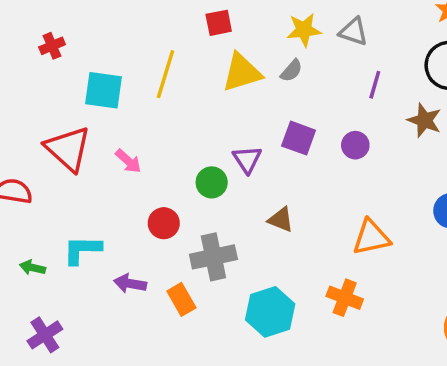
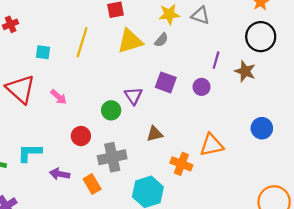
purple line: (375, 85) -> (216, 60), moved
cyan square: (103, 90) -> (43, 52), size x0.6
brown triangle: (281, 220) -> (155, 134), turned -36
orange cross: (345, 298) -> (181, 164), moved

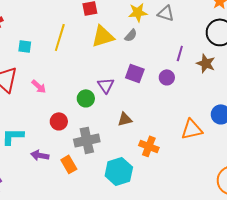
orange triangle: (212, 145) -> (192, 129), moved

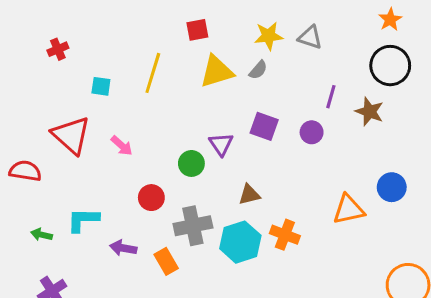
cyan hexagon: (119, 171) -> (240, 242), moved

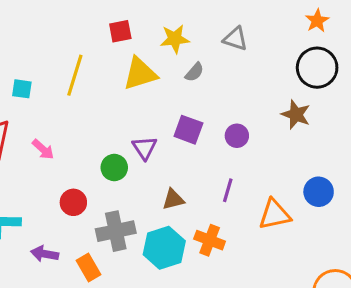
yellow star: (269, 36) -> (175, 39), moved
gray semicircle: (258, 70) -> (194, 72), moved
purple line: (331, 97) -> (228, 190), moved

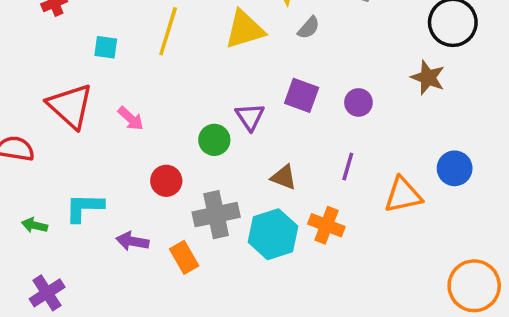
brown triangle: (173, 199) -> (284, 177), turned 35

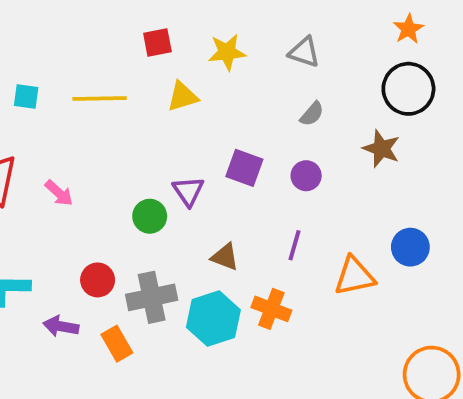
gray semicircle: (309, 28) -> (312, 114), moved
yellow triangle: (245, 30) -> (183, 97), size x0.7
yellow line: (168, 31) -> (100, 98), turned 72
cyan square: (106, 47) -> (26, 97), moved
red circle: (166, 181) -> (98, 280), moved

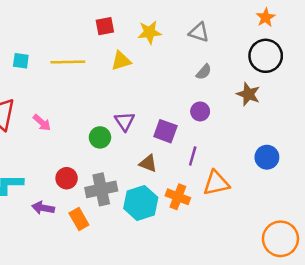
purple square: (244, 168) -> (165, 131), moved
orange triangle: (354, 276) -> (216, 183), moved

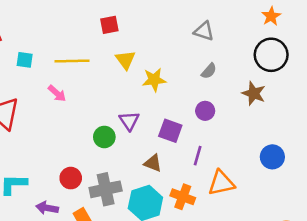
yellow star: (149, 32) -> (154, 80), moved
yellow triangle: (121, 61) -> (125, 60), turned -50
pink arrow: (42, 123) -> (57, 93), moved

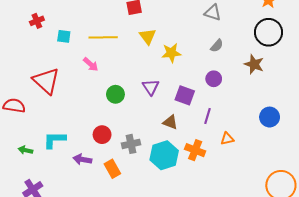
green circle: (104, 137) -> (115, 94), moved
orange triangle: (221, 183) -> (227, 139), size x0.6
gray cross: (106, 189) -> (131, 144), size x0.7

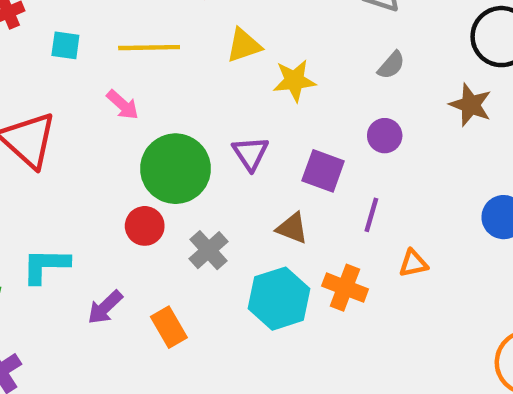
yellow triangle: (148, 36) -> (244, 45), turned 48
green circle: (115, 94) -> (175, 169), size x1.8
red circle: (102, 135) -> (145, 226), moved
gray cross: (131, 144) -> (209, 250), moved, turned -30
purple arrow: (82, 159) -> (105, 307), turned -54

